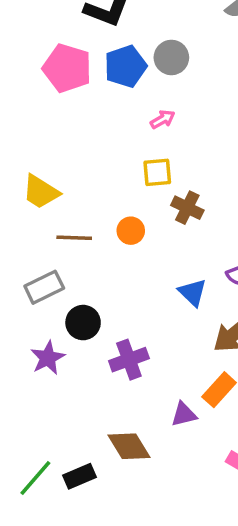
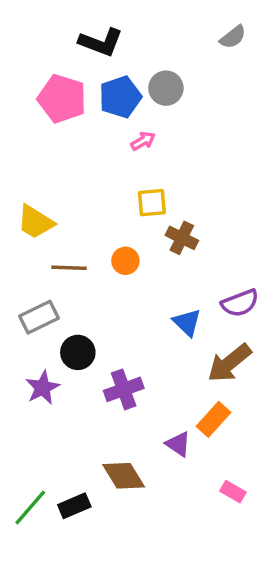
pink arrow: (163, 119) -> (143, 141), moved
purple triangle: (184, 414) -> (178, 444), turned 48

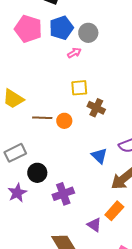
gray circle: (166, 88) -> (88, 33), moved
brown line: (69, 268) -> (42, 118), moved

